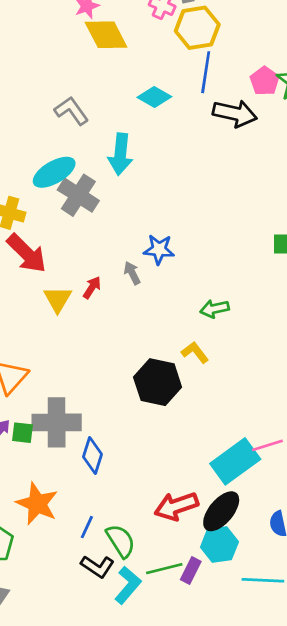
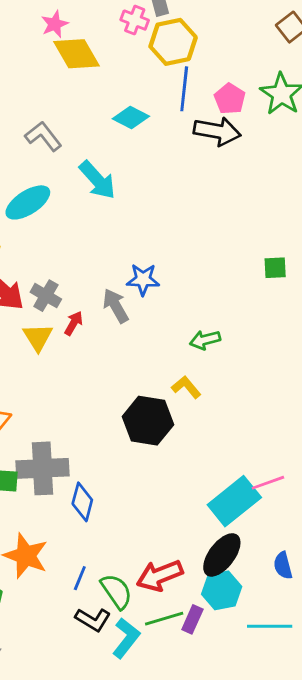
pink pentagon: (265, 81) -> (230, 99), moved
cyan arrow: (120, 154) -> (97, 180), turned -45
gray cross: (78, 195) -> (46, 296), moved, size x0.7
gray arrow: (132, 273) -> (116, 306), size x1.4
red arrow: (176, 506) -> (160, 575), moved

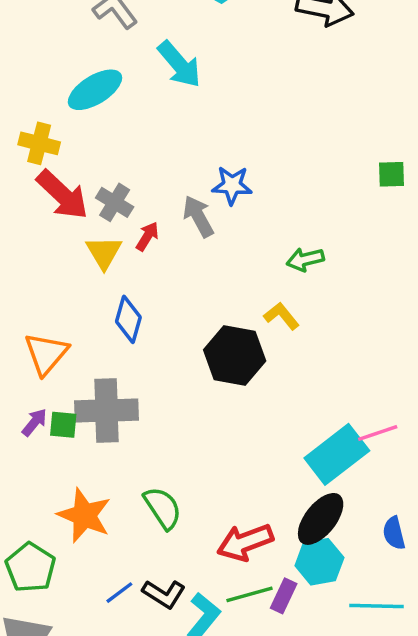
blue diamond: (82, 502) -> (128, 319), moved
blue line: (80, 578) -> (119, 593), moved, turned 30
green semicircle: (116, 591) -> (163, 508), moved

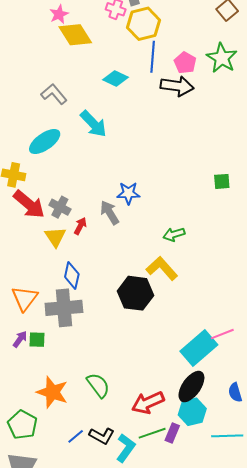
yellow L-shape: (282, 316) -> (162, 268), size x1.5
gray cross: (107, 411) -> (64, 308), moved

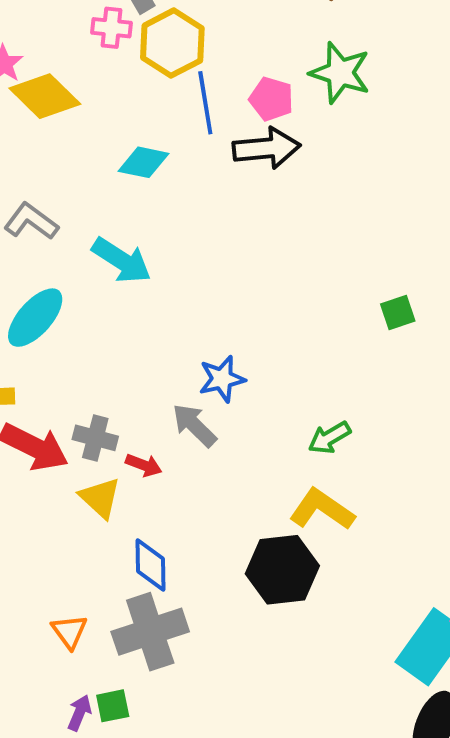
red arrow: (80, 226) -> (144, 465), turned 96
orange triangle: (25, 298) -> (69, 631), size x0.7

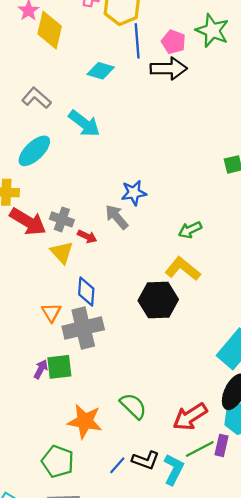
yellow diamond: (45, 96) -> (50, 30), turned 54
orange triangle: (69, 631) -> (51, 312), moved
green square: (113, 706) -> (59, 367), size x1.4

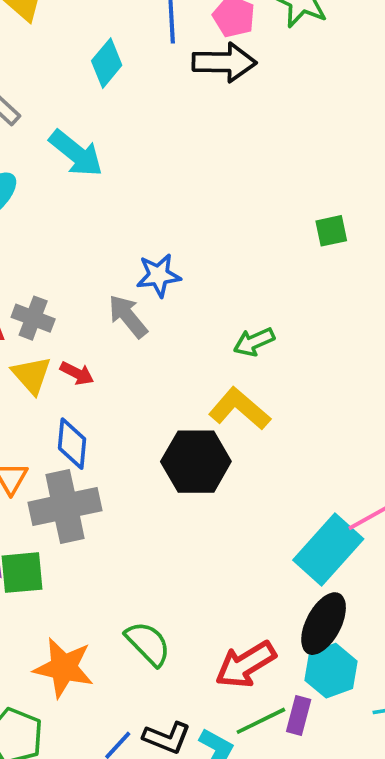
cyan diamond: (101, 71) -> (107, 63), turned -68
red arrow: (87, 236) -> (77, 373), moved

